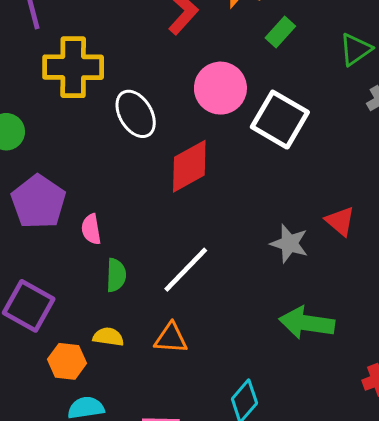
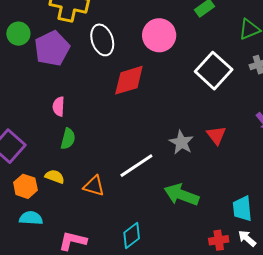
white square: (280, 120) -> (214, 71), moved
purple pentagon: (38, 202) -> (52, 48), moved
white line: (186, 270) -> (136, 166), moved

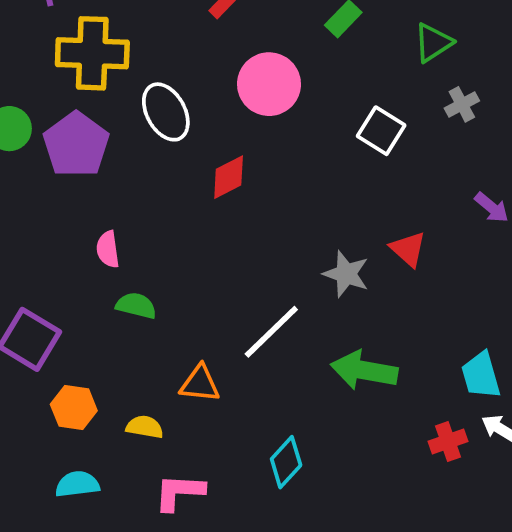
white square: (214, 71) -> (381, 131), size x0.7
red diamond: (129, 80) -> (229, 177), size x0.7
green semicircle: (68, 139) -> (136, 306), turned -80
yellow semicircle: (55, 177) -> (145, 427), moved
cyan semicircle: (31, 218) -> (77, 484), moved

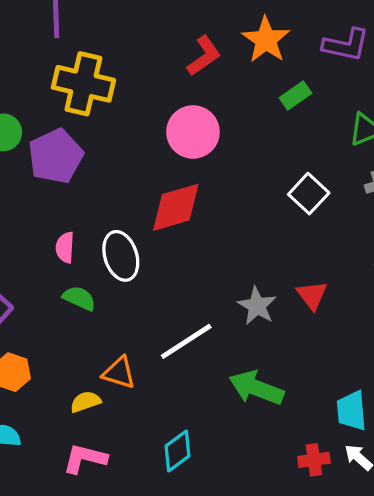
pink circle: (269, 84) -> (193, 132), moved
white ellipse: (166, 112) -> (121, 256), moved
red diamond: (229, 177) -> (176, 207), size x1.5
yellow semicircle: (145, 427) -> (86, 402), moved, turned -40

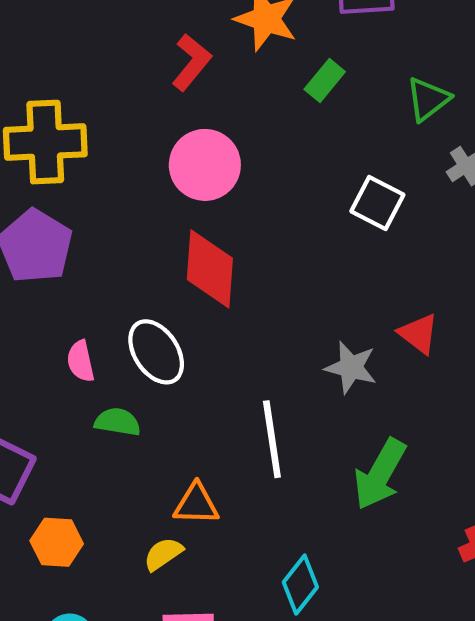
red diamond: (176, 207) -> (210, 269), turned -54
white line: (186, 341) -> (272, 439), turned -50
green arrow: (256, 388) -> (380, 474), turned -66

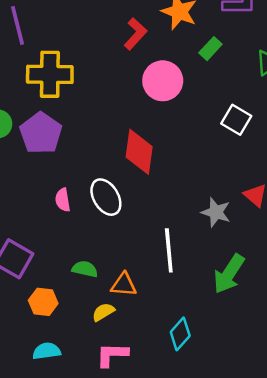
pink circle: (205, 165) -> (163, 81), moved
green semicircle: (118, 422) -> (85, 269), moved

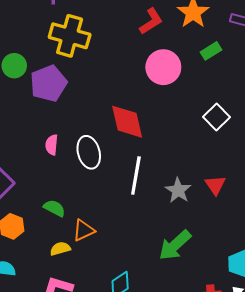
red diamond: (139, 152) -> (127, 122), turned -36
white line: (169, 250) -> (136, 175), moved
orange triangle: (124, 285) -> (84, 230), turned -45

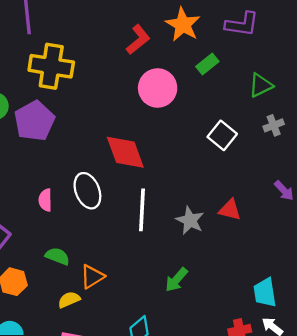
pink semicircle: (52, 145) -> (45, 200), moved
red triangle: (215, 185) -> (230, 210), turned -35
green arrow: (175, 245) -> (176, 280), moved, size x0.7

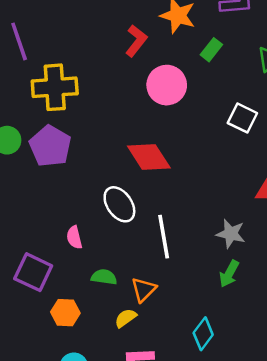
pink semicircle: (45, 200) -> (74, 237), moved
white line: (142, 210) -> (164, 237), moved
gray star: (190, 220) -> (231, 234), moved

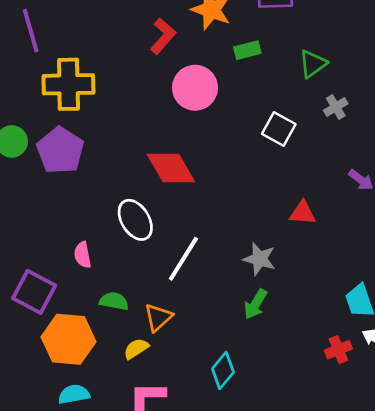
green rectangle: (211, 50) -> (247, 50), turned 35
white line: (164, 237) -> (183, 259), turned 39
orange hexagon: (65, 313) -> (69, 339), size x1.6

